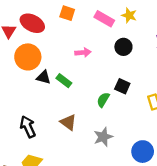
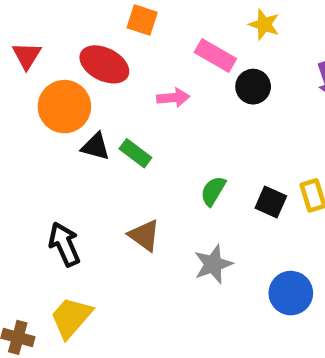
pink rectangle: (104, 19) -> (215, 56), moved
red ellipse: (32, 23) -> (104, 64), moved
black square: (122, 86) -> (271, 202), moved

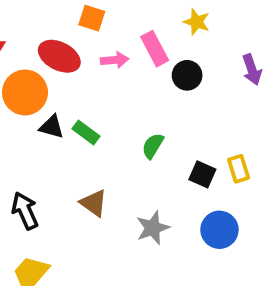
pink rectangle: (215, 56) -> (155, 49), turned 32
pink arrow: (173, 98) -> (115, 60), moved
green semicircle: (213, 191) -> (153, 146), moved
blue circle: (291, 293) -> (219, 230), moved

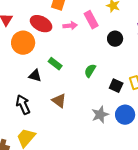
black circle: (187, 75) -> (115, 39), moved
black triangle: (52, 127) -> (35, 76), moved
gray star: (153, 228) -> (100, 115), moved

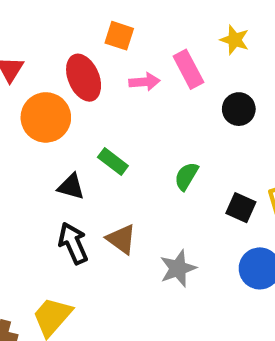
red ellipse: (41, 24) -> (84, 78), turned 40
black arrow: (23, 105) -> (73, 243), moved
gray star: (100, 115) -> (178, 268), moved

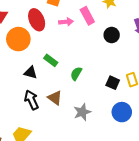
green semicircle: (186, 176) -> (76, 74), moved

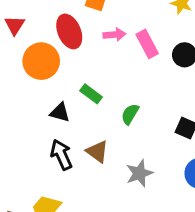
pink rectangle: (87, 16) -> (147, 44), moved

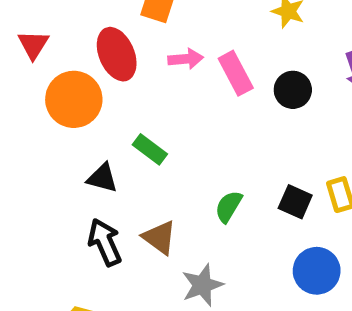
green semicircle: (130, 114) -> (229, 206), moved
gray star: (139, 173) -> (202, 285), moved

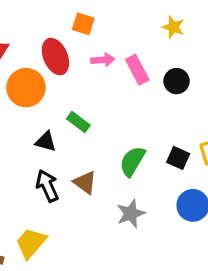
green semicircle: (229, 206) -> (132, 161), size x1.4
gray star: (202, 285) -> (131, 214), moved

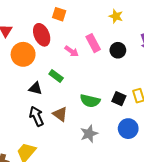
pink arrow: (103, 60) -> (72, 51), moved, turned 40
green semicircle: (132, 161) -> (90, 101), turned -108

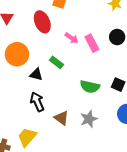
pink rectangle: (93, 43) -> (92, 43), moved
orange circle: (23, 54) -> (17, 54), moved
brown triangle: (60, 114) -> (61, 118), moved

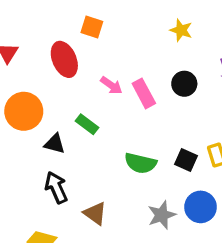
gray star: (89, 119) -> (162, 215), moved

